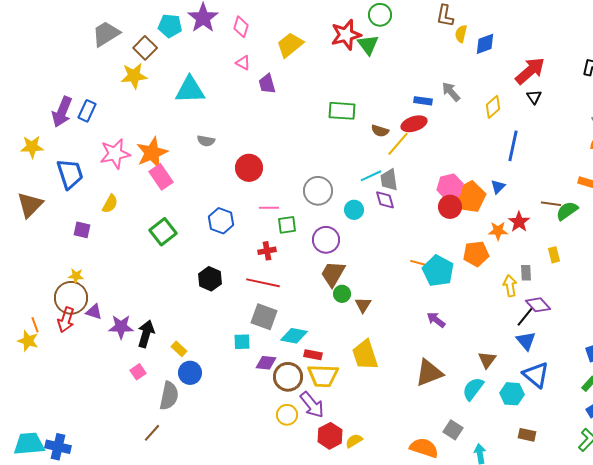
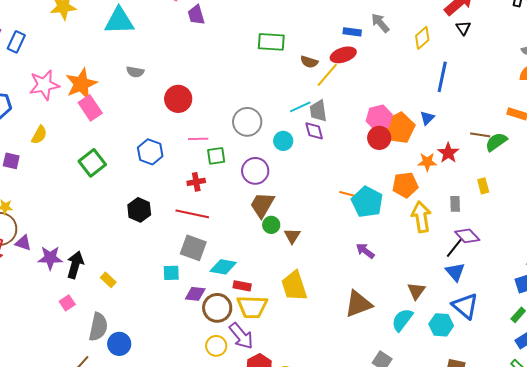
yellow arrow: (510, 286) -> (421, 217), moved, size x1.4
blue circle: (190, 373) -> (119, 344), moved

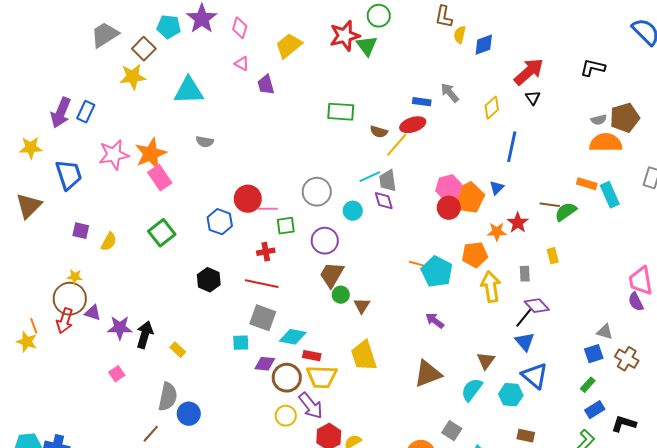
red circle: (178, 99) -> (248, 199), moved
yellow semicircle: (39, 135) -> (109, 242), moved
pink square: (67, 303) -> (117, 374), moved

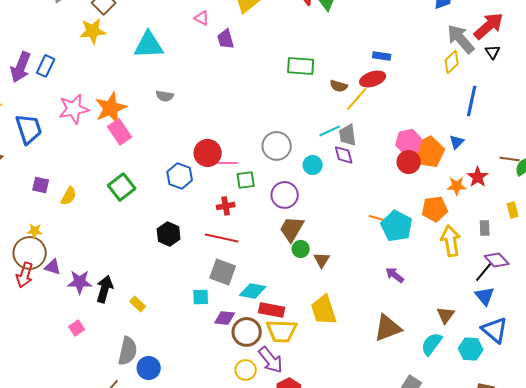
gray arrow: (450, 93) -> (461, 39), moved, size x1.5
red rectangle: (312, 356) -> (272, 310), size x1.4

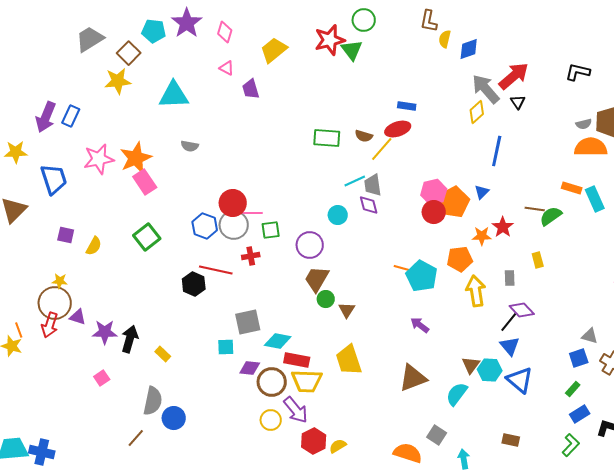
green rectangle: (301, 66) -> (327, 138), moved
gray circle: (277, 146) -> (234, 225), moved
red line: (222, 238) -> (216, 270), moved
gray square: (223, 272) -> (248, 322), turned -32
cyan hexagon: (471, 349) -> (490, 370), moved

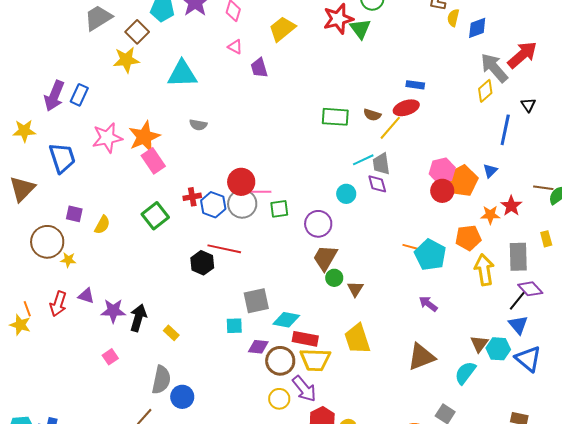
black triangle: (518, 102) -> (528, 105), moved
red cross: (251, 256) -> (192, 197), moved
gray rectangle: (510, 278) -> (518, 257), size x1.8
brown circle: (55, 303) -> (47, 242), moved

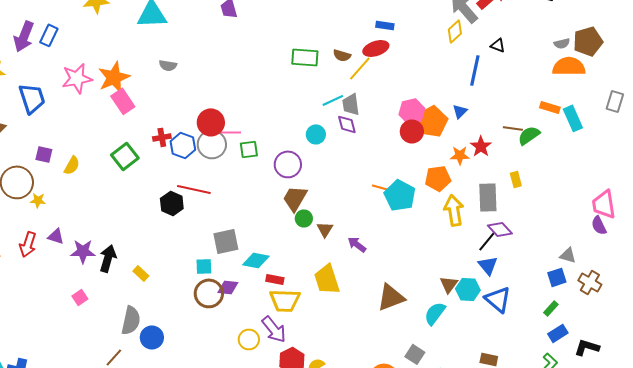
black triangle: (528, 105) -> (498, 45), turned -35
purple arrow: (428, 304) -> (357, 244), moved
red rectangle: (305, 339) -> (275, 279), size x0.7
brown circle: (280, 361) -> (209, 293), moved

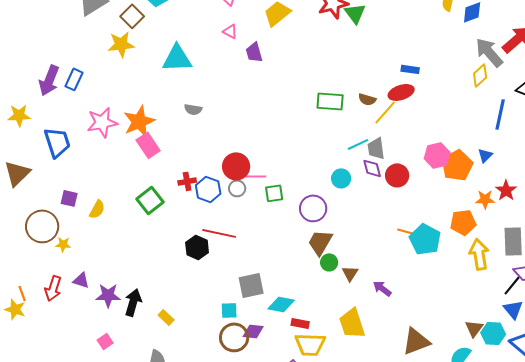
red circle: (412, 131) -> (397, 175), moved
gray circle: (212, 144) -> (237, 188), size x0.6

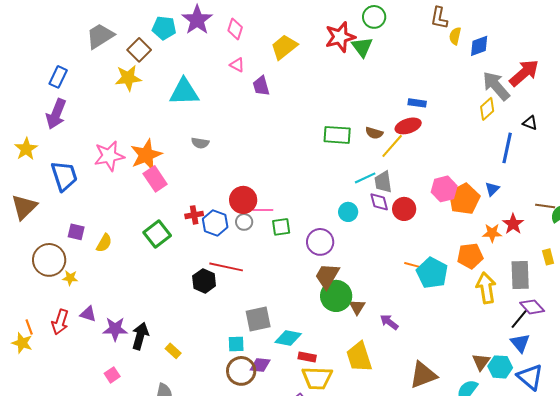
blue rectangle: (74, 79) -> (58, 77), moved
yellow star: (19, 115) -> (26, 149), turned -30
green circle: (329, 262) -> (336, 296), size x1.8

